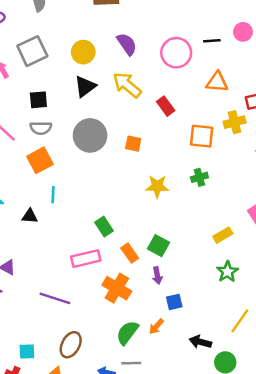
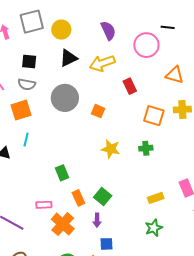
black line: (212, 41) -> (168, 27), moved
yellow circle: (83, 52) -> (61, 30), moved
yellow arrow: (127, 85) -> (102, 63), turned -70
pink rectangle: (86, 259) -> (44, 205), moved, size x0.7

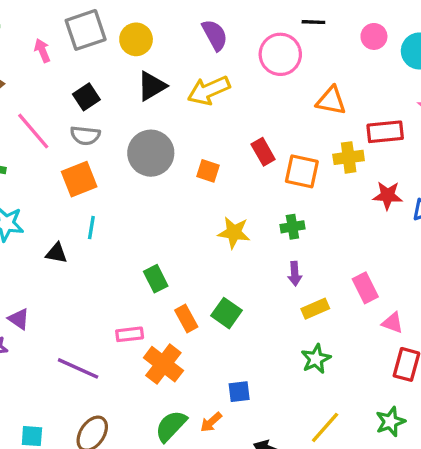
black square: (29, 62) -> (86, 97), turned -35
red rectangle: (130, 86) -> (263, 152), moved
purple arrow: (97, 220) -> (295, 274), moved

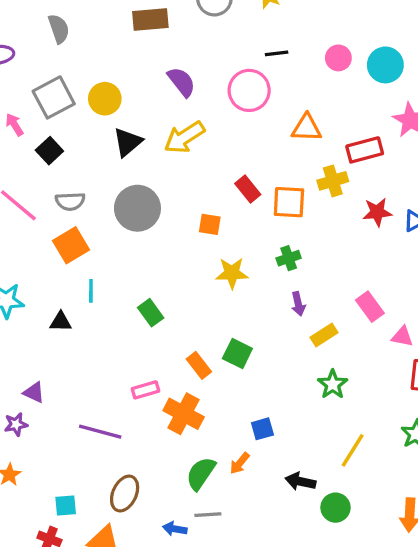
black square: (86, 97) -> (49, 151), moved
orange square: (208, 171) -> (210, 224), moved
green rectangle: (156, 279) -> (151, 313), moved

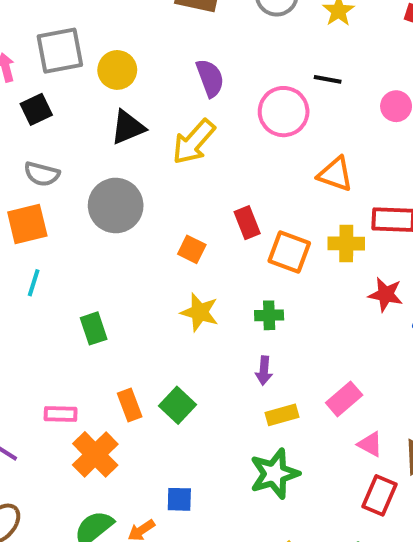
yellow arrow: (184, 137) -> (194, 142), turned -33
pink rectangle: (370, 307) -> (344, 399), turned 68
green star: (333, 384) -> (274, 474), size x1.4

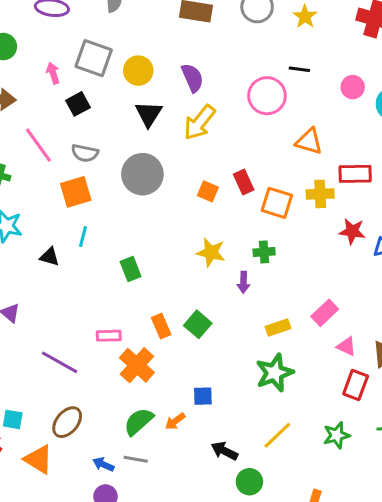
gray square: (60, 51) -> (94, 58), turned 33
purple semicircle: (210, 78) -> (192, 78), moved
black triangle: (128, 127) -> (149, 114), turned -32
orange square: (192, 249) -> (208, 191), moved
purple arrow: (264, 371) -> (243, 282), moved

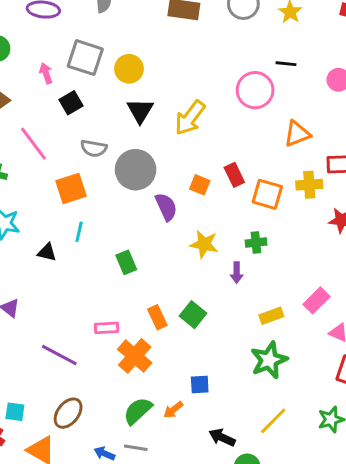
purple semicircle: (192, 78) -> (166, 207), moved
orange triangle: (309, 141) -> (297, 134), turned -36
gray semicircle: (85, 153) -> (94, 148), moved

